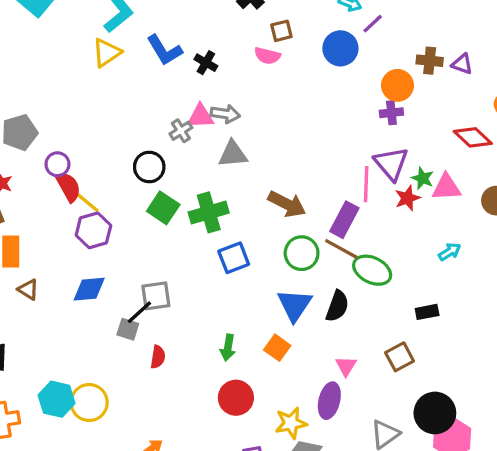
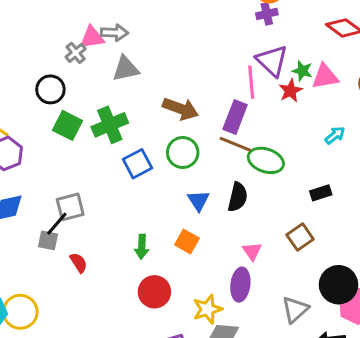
green circle: (302, 253) -> (183, 153), moved
blue triangle: (295, 305) -> (198, 201), size x0.7
red semicircle: (158, 357) -> (79, 263), turned -35

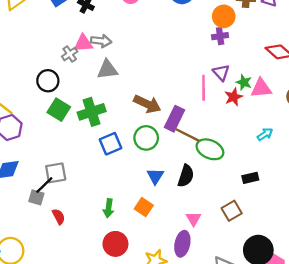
purple triangle: (272, 61) -> (221, 73), size x0.7
purple rectangle: (235, 117) -> (174, 119), moved

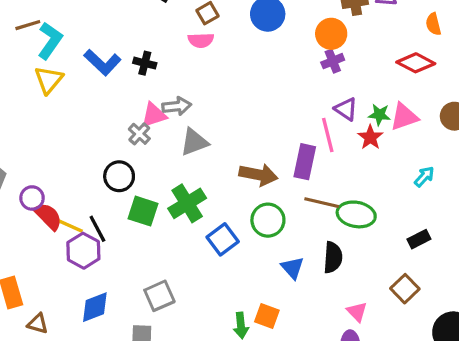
purple rectangle: (174, 119) -> (305, 162), moved
black line: (44, 185) -> (97, 229), moved, turned -60
orange square: (144, 207) -> (267, 316), moved

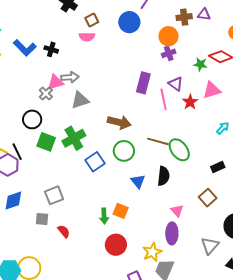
green star: (379, 115) -> (200, 64), moved
purple rectangle: (305, 162) -> (143, 83), moved
green ellipse: (356, 214) -> (179, 150), turned 40

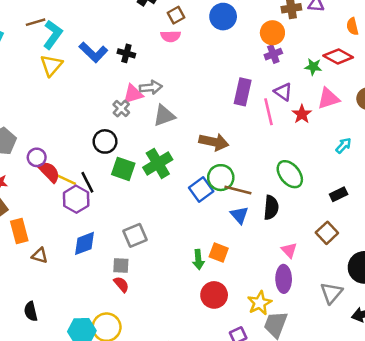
brown line: (158, 141) -> (238, 190), moved
blue square: (95, 162) -> (201, 189), moved
red semicircle: (64, 231) -> (121, 284), moved

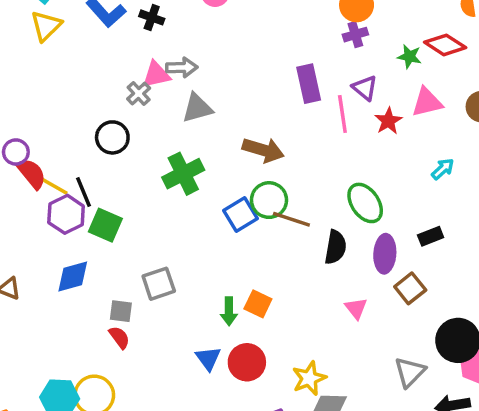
purple rectangle: (243, 92) -> (309, 84), turned -30
green square: (123, 169) -> (105, 225), moved
blue triangle: (239, 215) -> (208, 358), moved
gray square: (135, 235) -> (159, 284), moved
purple ellipse: (284, 279) -> (385, 254), moved

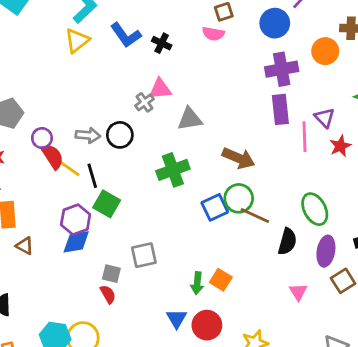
purple cross: (355, 35) -> (282, 69), moved, size x1.6
gray arrow: (182, 67) -> (88, 135), moved
purple hexagon: (66, 214) -> (76, 220), moved

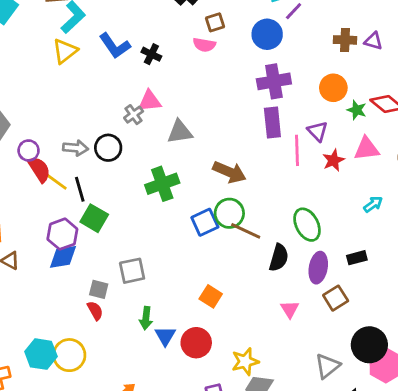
orange circle: (325, 51) -> (333, 88), moved
green arrow: (197, 283) -> (146, 318), moved

